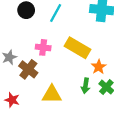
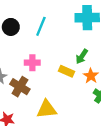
yellow rectangle: (77, 48) -> (67, 71), moved, size x0.6
green arrow: (85, 86) -> (82, 56), moved, turned 32

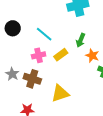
cyan line: (41, 26) -> (44, 34), moved, turned -60
yellow rectangle: (67, 71) -> (61, 55), moved, turned -48

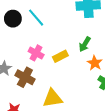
cyan line: (44, 34) -> (36, 18), moved
pink cross: (39, 55) -> (36, 53), turned 32

